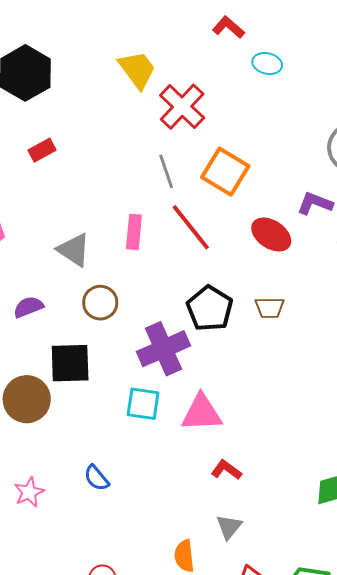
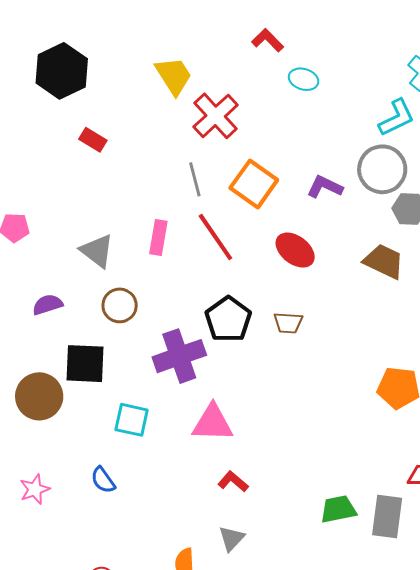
red rectangle: (42, 150) -> (93, 140), moved, turned 56
purple L-shape: (315, 203) -> (325, 187), moved
cyan square: (143, 404) -> (132, 420), moved

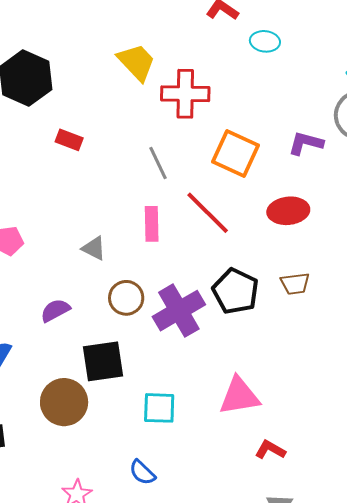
red cross: (216, 116) -> (185, 94), turned -36
gray line: (195, 179) -> (158, 163), moved
red ellipse: (295, 250) -> (288, 211), turned -33
gray triangle: (97, 251) -> (94, 248), size x0.7
purple cross: (179, 356) -> (179, 311), moved

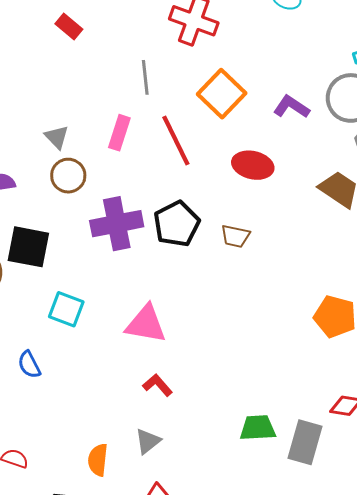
brown circle: (126, 298) -> (68, 176), moved

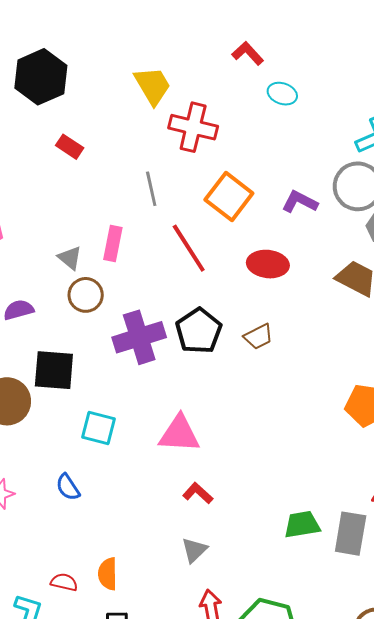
pink rectangle: (119, 133) -> (113, 244), moved
brown trapezoid: (235, 236) -> (258, 337), turned -32
orange semicircle: (98, 460) -> (108, 574), moved

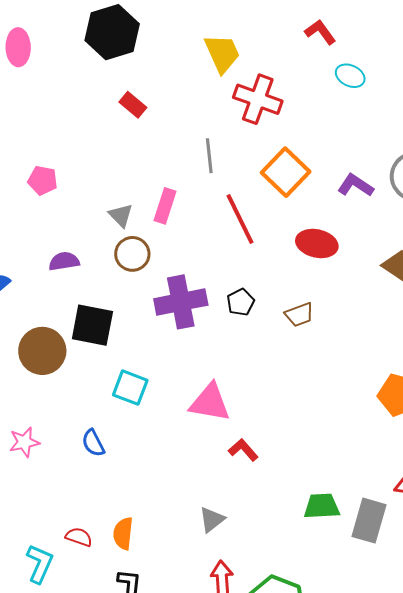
black pentagon: (199, 331) -> (241, 302), size x0.6
red L-shape: (198, 493) -> (243, 450), moved

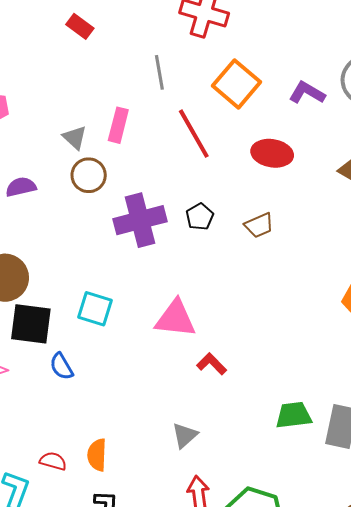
black square: (92, 325) -> (31, 324), moved

